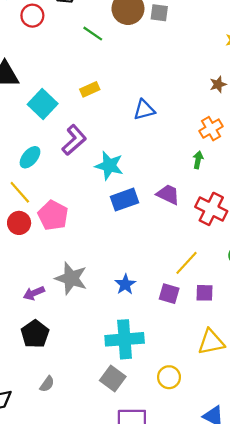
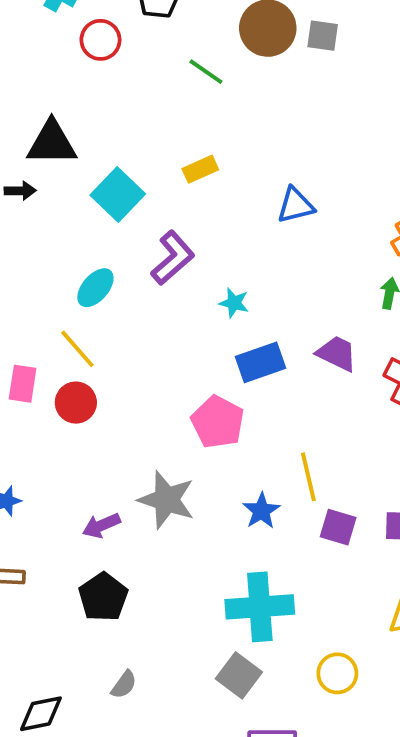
cyan star: (109, 166) -> (234, 303), size x0.6
pink pentagon: (53, 215) -> (218, 422), moved
yellow line: (186, 263) -> (308, 477), moved, turned -56

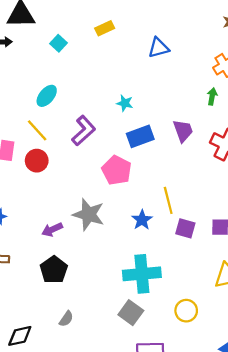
cyan square: (118, 194) -> (58, 43), size x0.6
purple L-shape: (173, 258) -> (84, 131), moved
purple trapezoid: (337, 354) -> (183, 131), turned 45

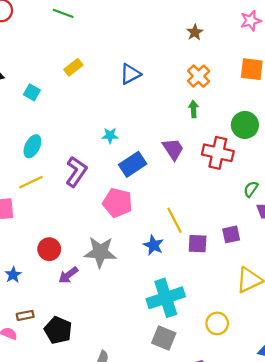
yellow line: (37, 130) -> (31, 182), turned -60
red circle: (37, 161) -> (49, 249), moved
black pentagon: (54, 270) -> (58, 330), moved

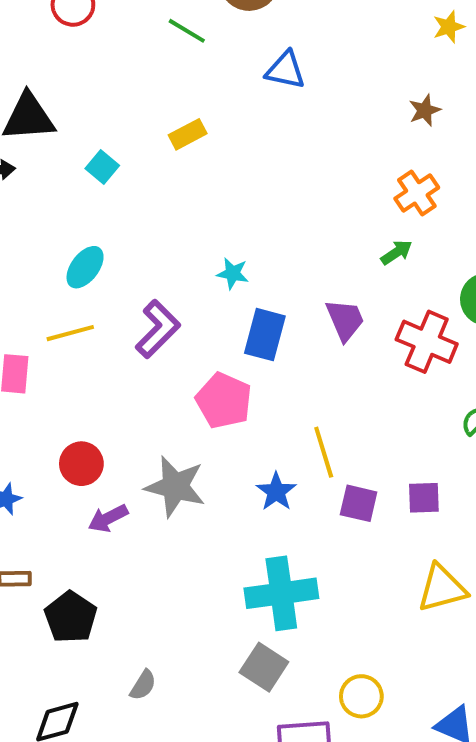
blue triangle: (130, 74) -> (285, 70), moved, turned 30
green arrow: (194, 109) -> (396, 252), turned 49
blue rectangle: (133, 164) -> (265, 335), turned -52
yellow circle: (217, 323) -> (361, 696), moved

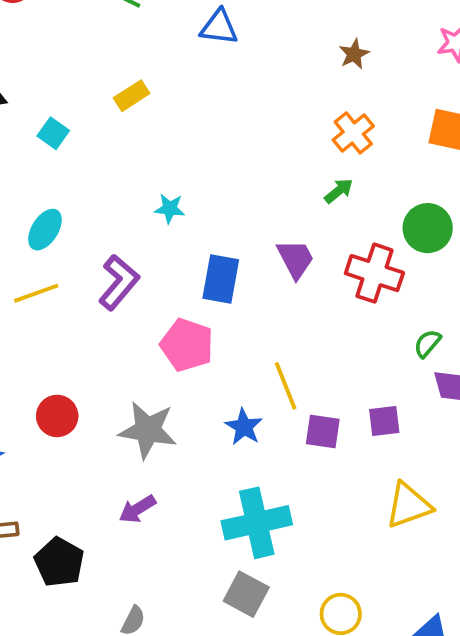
cyan star: (233, 273) -> (170, 209), moved
purple arrow: (108, 518) -> (137, 509), moved

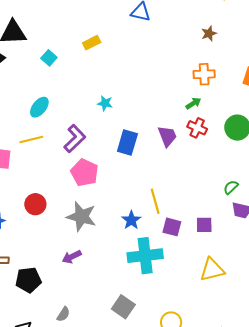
orange cross: (353, 133) -> (204, 74), turned 30
red cross: (374, 273) -> (197, 128), moved, size x0.7
pink pentagon: (187, 345) -> (85, 173), moved
cyan cross: (257, 523) -> (145, 256), moved
black pentagon: (59, 562) -> (28, 280), turned 30

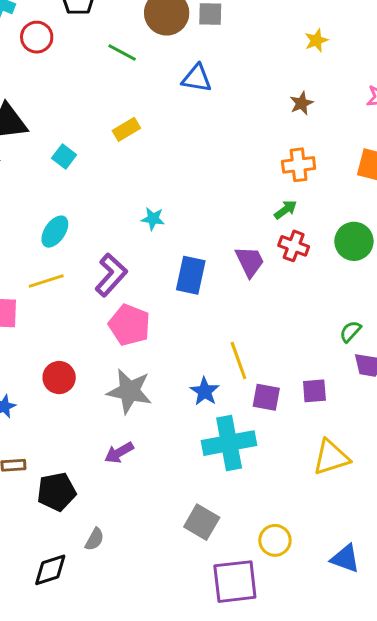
gray semicircle: (63, 314) -> (95, 539), moved

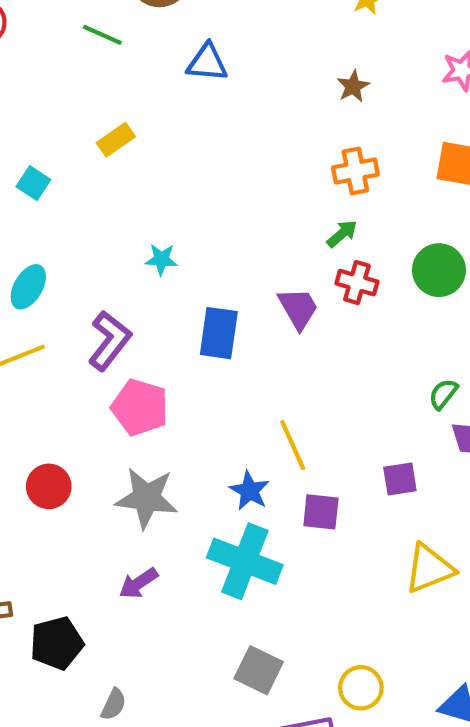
purple square: (266, 397) -> (321, 512), moved
cyan cross: (229, 443) -> (245, 561), moved, turned 36

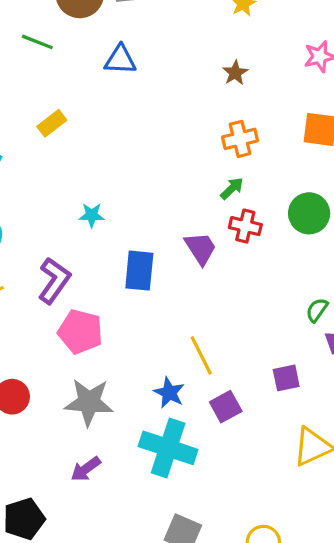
purple square: (321, 512) -> (226, 407), turned -32

